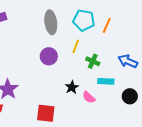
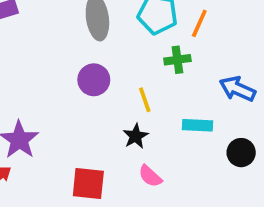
yellow line: (76, 46) -> (145, 100), moved, turned -40
green cross: (93, 61) -> (177, 60), moved, turned -32
pink semicircle: (89, 97) -> (150, 176), moved

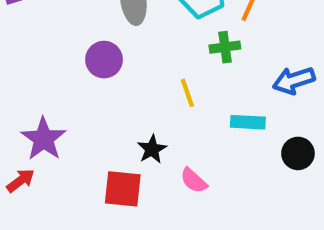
purple circle: (94, 80) -> (104, 60), moved
blue arrow: (237, 89) -> (294, 80), turned -42
black star: (136, 136) -> (152, 149), moved

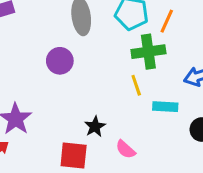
green cross: (225, 47) -> (148, 52), size x1.5
yellow line: (187, 93) -> (136, 85), moved

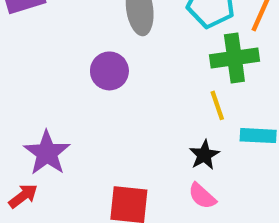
black star: (95, 126) -> (204, 155), moved

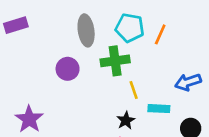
green cross: (234, 58) -> (115, 61), moved

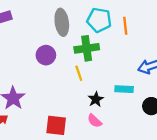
orange line: (160, 34) -> (125, 26), turned -30
yellow line: (134, 90) -> (79, 73), moved

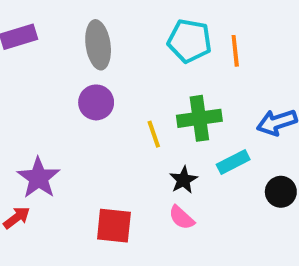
gray ellipse: (62, 22) -> (98, 45), moved
green cross: (87, 48) -> (199, 118), moved
cyan rectangle: (124, 89) -> (233, 162), turned -30

